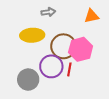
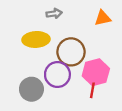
pink hexagon: (81, 49) -> (96, 72), moved
red line: (69, 69) -> (92, 90), moved

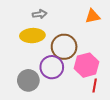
gray arrow: (54, 13) -> (40, 14), moved
red line: (92, 90) -> (95, 86), moved

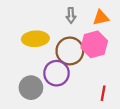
gray arrow: (40, 14) -> (71, 15), moved, turned 96
pink hexagon: (86, 65) -> (94, 44), moved

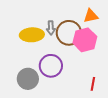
gray arrow: (71, 15) -> (51, 28), moved
brown circle: (70, 51) -> (69, 33), moved

